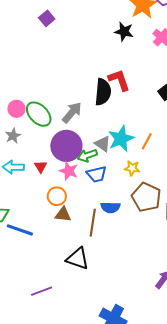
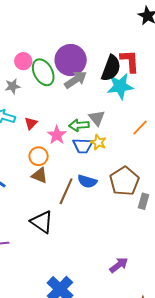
cyan star: (121, 139) -> (120, 86), moved
purple circle: (66, 146) -> (71, 60), moved
yellow star: (132, 168) -> (98, 142), moved

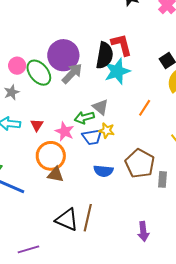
orange circle: (39, 156) -> (51, 156), size x1.5
brown line: (66, 191) -> (88, 218), moved
purple arrow: (119, 265) -> (143, 231), moved, turned 132

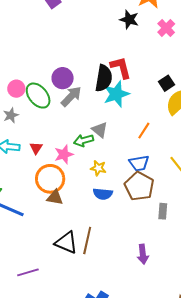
purple circle: (63, 55) -> (63, 78), size x0.7
yellow star: (107, 130) -> (98, 168), moved
pink star: (65, 131) -> (64, 154), turned 30
blue trapezoid: (92, 137) -> (139, 163), moved
gray rectangle: (162, 179) -> (163, 211), moved

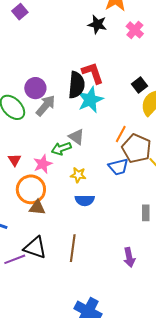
brown pentagon: (139, 186) -> (136, 148), moved
black triangle: (66, 243) -> (35, 248), moved
purple line: (28, 272) -> (15, 259), moved

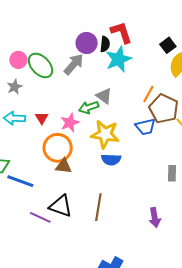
black semicircle: (76, 85) -> (105, 44), size x0.6
purple circle: (35, 88) -> (87, 43), moved
yellow star: (78, 175) -> (105, 134), size x1.8
purple line: (15, 259) -> (40, 217), turned 45

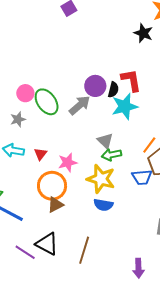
green arrow: (89, 107) -> (111, 155), moved
brown triangle: (64, 166) -> (55, 205), turned -42

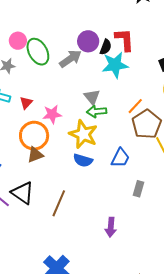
blue trapezoid: (142, 177) -> (120, 158), moved, turned -65

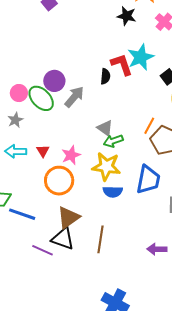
purple circle: (88, 41) -> (54, 81), moved
cyan star: (115, 65) -> (141, 57), moved
brown triangle: (35, 155) -> (68, 217), moved, size x1.4
blue trapezoid: (120, 158) -> (148, 180), size x1.4
purple arrow: (111, 227) -> (157, 249), turned 102

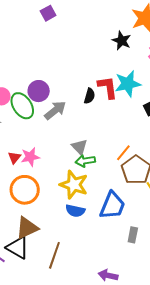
pink star: (71, 155) -> (30, 157), moved

